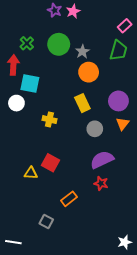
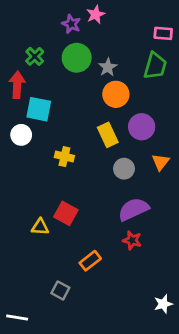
purple star: (55, 10) -> (71, 24), moved
pink rectangle: (125, 26) -> (163, 33), turned 48
purple circle: (118, 101) -> (142, 127), moved
white star: (125, 242) -> (163, 304), moved

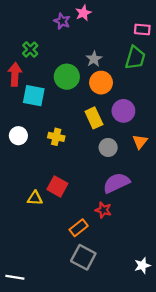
green circle: (77, 58) -> (67, 77), moved
white circle: (21, 135) -> (18, 136), moved
red star: (132, 240) -> (103, 210), moved
gray square: (60, 290) -> (83, 257), moved, size x1.5

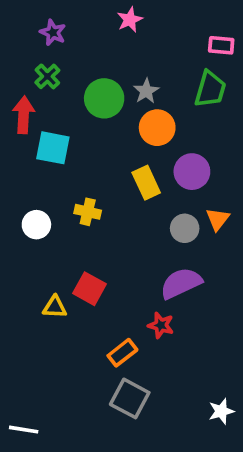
purple star: (62, 21) -> (53, 32), moved
green circle: (67, 77) -> (104, 98), moved
white circle: (18, 136) -> (36, 225), moved
gray circle: (108, 147) -> (185, 228), moved

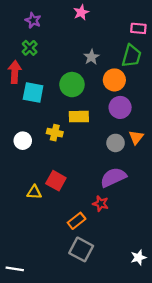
green circle: (104, 98) -> (72, 85), moved
orange circle: (157, 128) -> (114, 80), moved
yellow rectangle: (146, 183) -> (79, 117), moved, turned -66

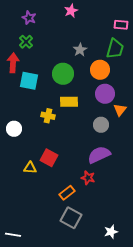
orange triangle: (136, 137) -> (120, 110), moved
white circle: (23, 141) -> (14, 129), moved
white star: (138, 257) -> (111, 232), moved

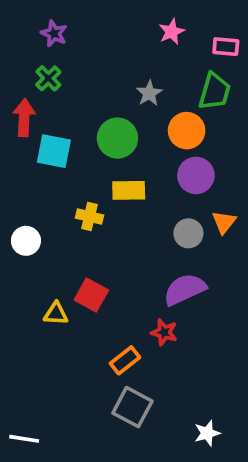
pink star: (71, 11) -> (172, 32), moved
orange triangle: (120, 110) -> (224, 222), moved

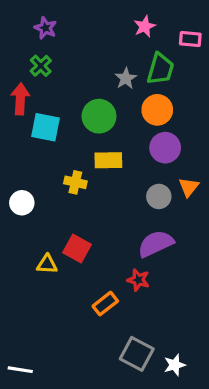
green trapezoid: (215, 91) -> (160, 69), moved
gray square: (132, 407) -> (137, 354), moved

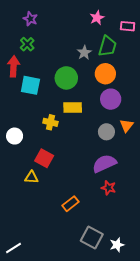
red square: (77, 248) -> (44, 158), moved
red star: (138, 280) -> (109, 188), moved
white line: (20, 370) -> (13, 248), turned -42

